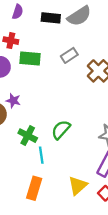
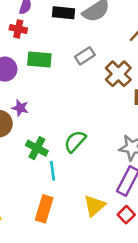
red cross: (11, 41) -> (18, 29), moved

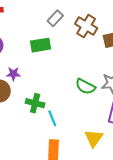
green rectangle: (39, 60) -> (40, 45), moved
green semicircle: (75, 141) -> (85, 87), moved, turned -90

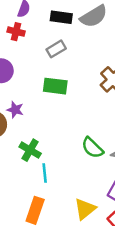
gray rectangle: (55, 18) -> (56, 49), moved

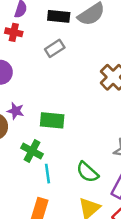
green rectangle: (55, 86) -> (52, 120), moved
green semicircle: (92, 148) -> (87, 172), moved

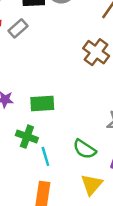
gray rectangle: (55, 48) -> (18, 28), moved

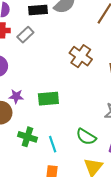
brown cross: (96, 52) -> (81, 56), moved
green cross: (27, 137) -> (27, 137), moved

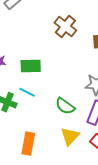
cyan line: (53, 144) -> (27, 92), moved, turned -49

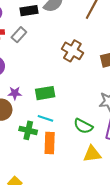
yellow triangle: (70, 136) -> (92, 154), turned 48
orange rectangle: (28, 144) -> (50, 143), moved

